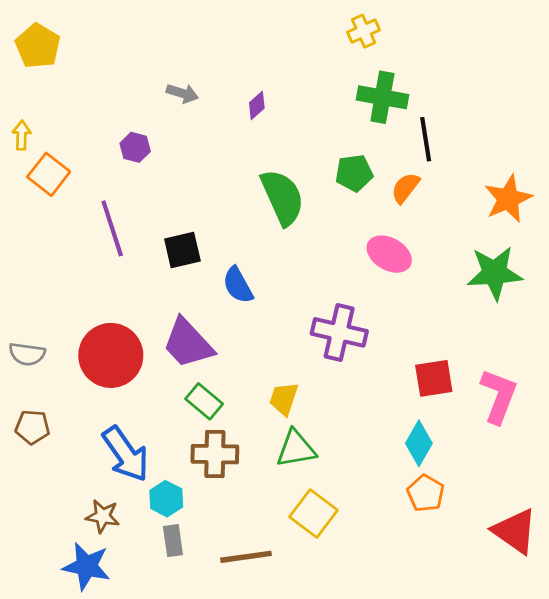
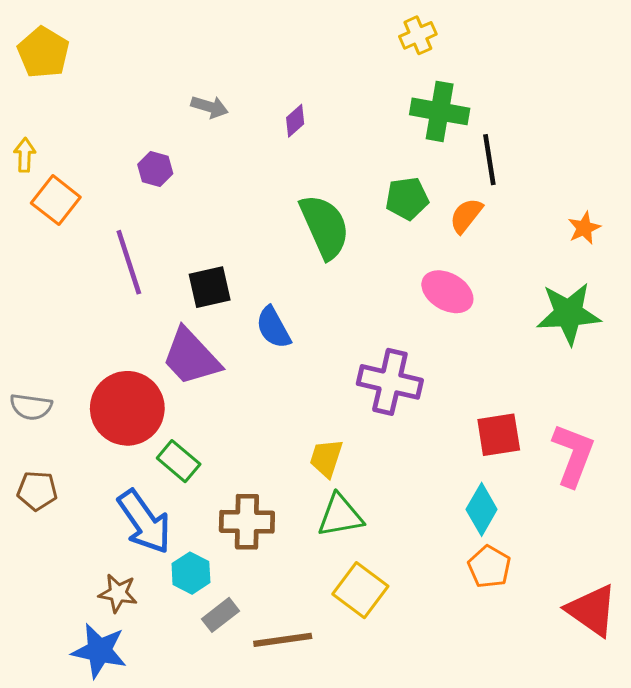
orange star: (508, 199) -> (584, 228), size x0.6
purple trapezoid: (188, 343) -> (191, 357), moved
green rectangle: (204, 401) -> (179, 461), moved
gray rectangle: (173, 541) -> (221, 615), moved, turned 60

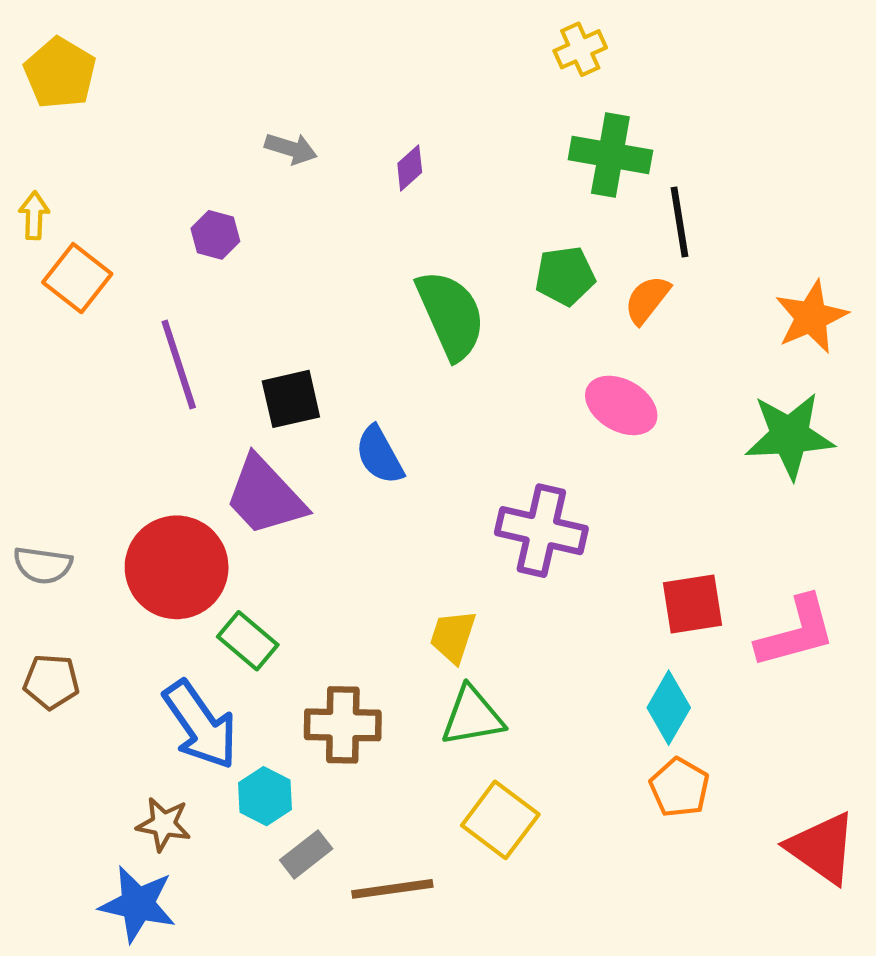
orange star: (584, 228) -> (811, 317), size x1.6
pink L-shape: (573, 455) -> (796, 632), turned 54

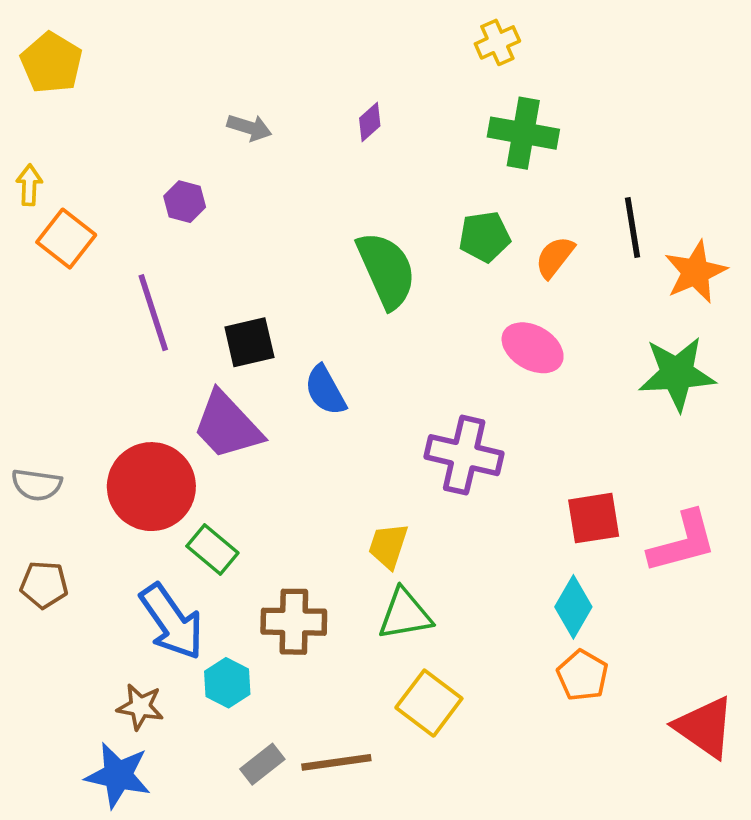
purple diamond: (410, 168) -> (370, 122), moved
black line: (680, 222) -> (633, 227), moved
gray rectangle: (306, 854) -> (262, 764), moved

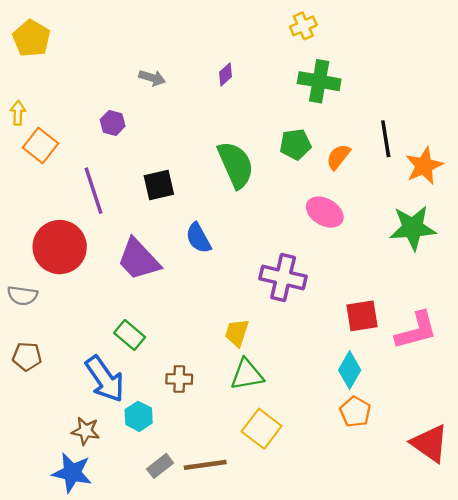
black square: (249, 342) -> (159, 185), moved
red circle: (151, 487) -> (60, 247), moved
brown cross: (294, 622) -> (179, 379), size x0.7

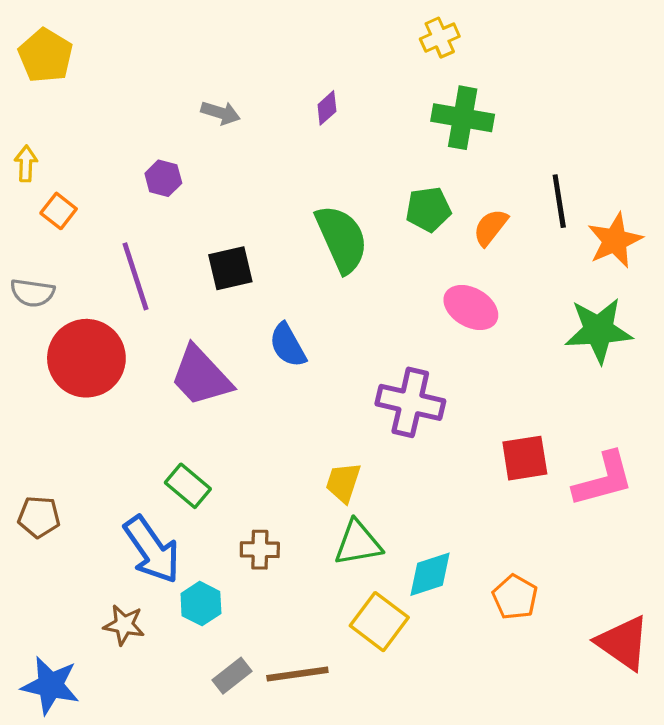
orange square: (40, 146) -> (59, 211), size x0.7
gray semicircle: (22, 296) -> (32, 293), moved
cyan diamond: (350, 370) -> (430, 574), moved, turned 42
blue star: (72, 473) -> (50, 685), moved

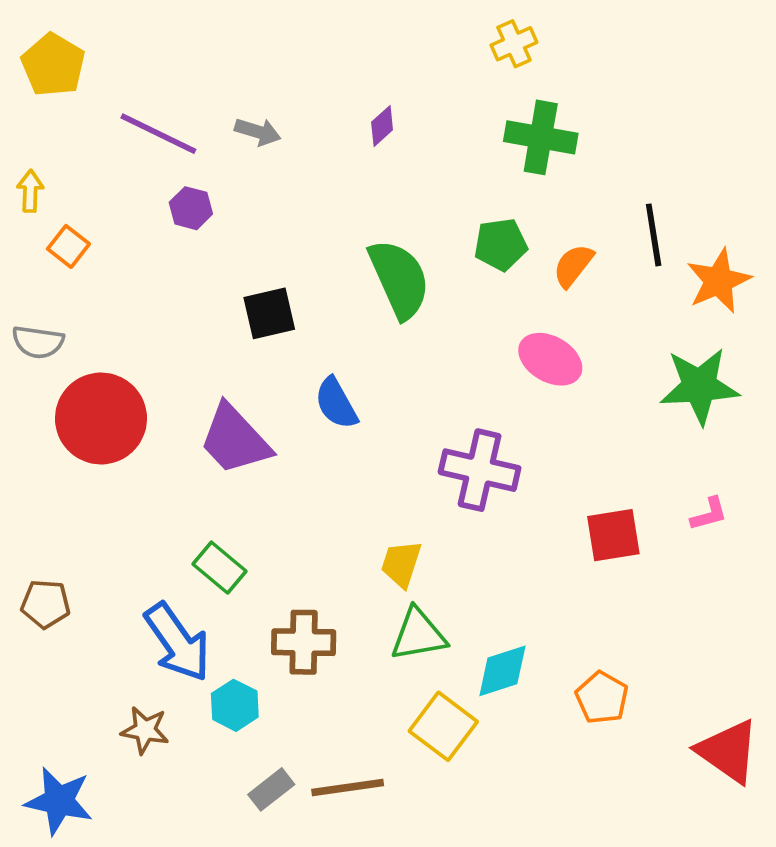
purple line: (135, 276) -> (158, 134), moved, turned -46
pink L-shape: (603, 479) -> (709, 514), moved, size x0.5
brown cross: (260, 550) -> (304, 642), size x1.4

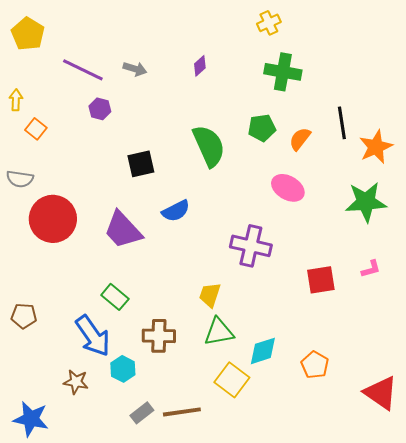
blue semicircle: (336, 403) -> (176, 211), turned -88

